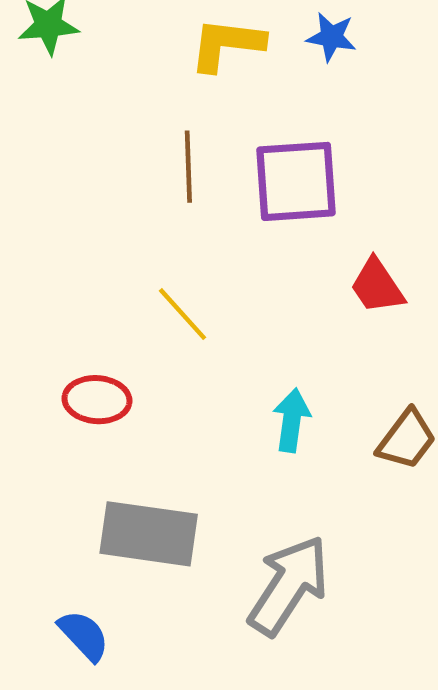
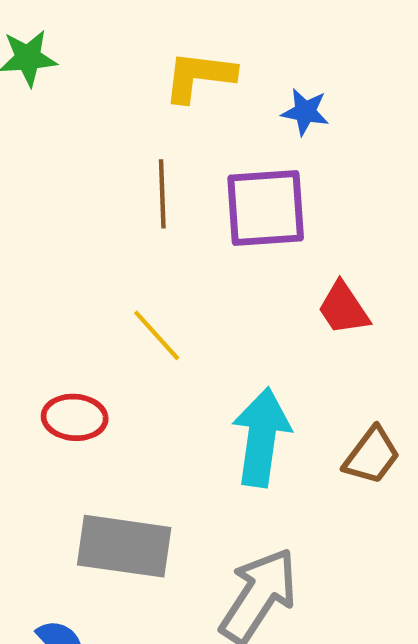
blue star: (331, 37) -> (305, 112), moved
cyan arrow: (292, 420) -> (261, 437), size x1.6

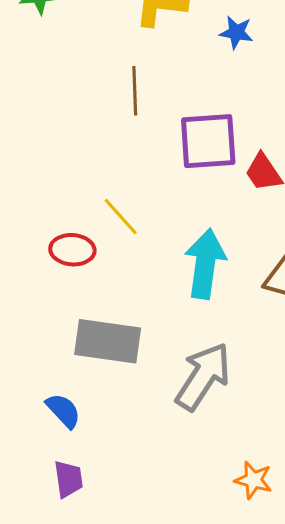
purple square: (266, 208) -> (208, 141), moved
yellow line: (157, 335) -> (121, 217), moved

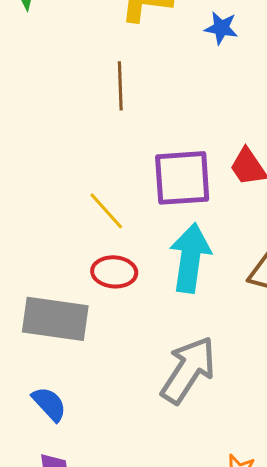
purple square: (208, 141) -> (182, 178), moved
red ellipse: (72, 250) -> (114, 272), moved
gray rectangle: (108, 341) -> (55, 319), moved

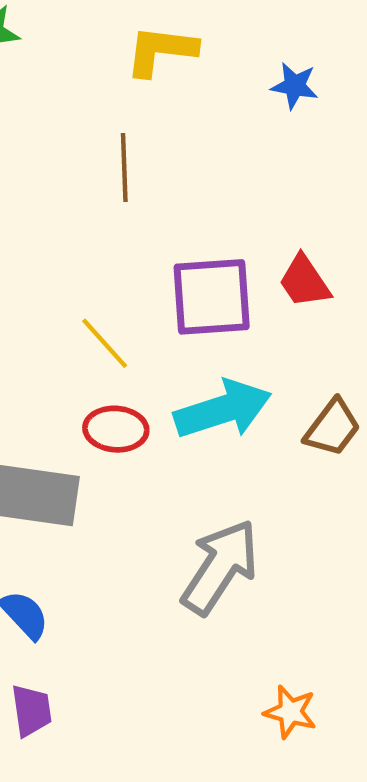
blue star: (221, 28) -> (295, 86), moved
cyan arrow: (190, 258) -> (223, 409), turned 64

